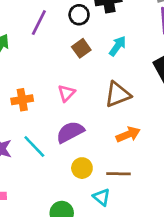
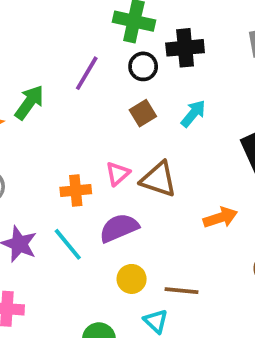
brown triangle: (118, 94) -> (159, 179), moved, turned 36
orange cross: (22, 100) -> (76, 190), moved
orange arrow: (128, 134) -> (220, 218), moved

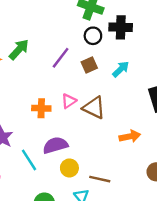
purple line: (87, 73) -> (61, 58), moved
purple semicircle: (119, 228) -> (55, 145), moved
cyan line: (68, 244) -> (29, 160), moved

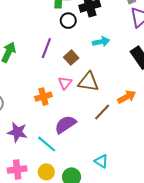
brown square: (89, 65) -> (71, 58), moved
cyan arrow: (121, 69) -> (101, 42), turned 49
yellow circle: (69, 168) -> (46, 172), moved
brown line: (100, 179) -> (102, 112), moved, turned -42

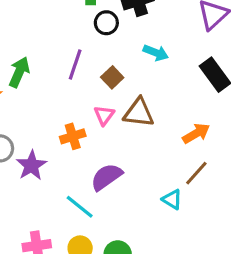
cyan arrow: (101, 42) -> (156, 53), turned 35
brown line: (102, 112) -> (196, 173), moved
purple star: (17, 132) -> (31, 165), moved, turned 30
cyan triangle: (101, 161) -> (172, 199), moved

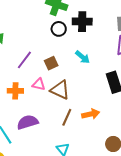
purple line: (75, 64) -> (24, 60), moved
pink triangle: (104, 115) -> (39, 84), turned 48
brown line: (196, 173) -> (67, 117), moved, turned -36

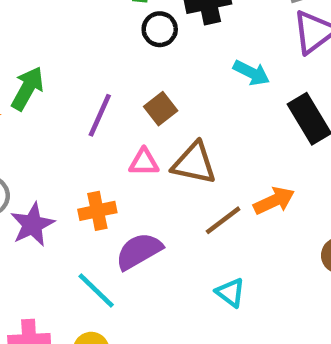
cyan arrow: (83, 57) -> (251, 73), moved
orange cross: (15, 91) -> (97, 211), moved
brown line: (67, 117) -> (223, 220), turned 42

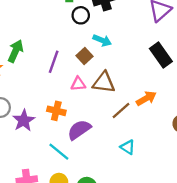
cyan arrow: (251, 73) -> (102, 40), moved
orange cross: (97, 211) -> (56, 111), turned 30

